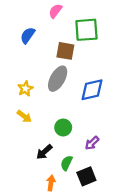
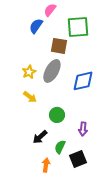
blue semicircle: (28, 35) -> (36, 26), moved
yellow star: (25, 89) -> (29, 72), moved
yellow arrow: (24, 116) -> (30, 97), moved
purple arrow: (92, 143) -> (83, 129), turned -40

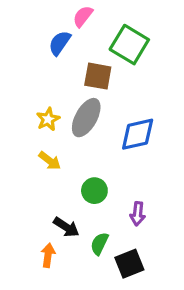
green square: (78, 27) -> (129, 45), turned 35
black arrow: (40, 137) -> (66, 227), turned -105
orange arrow: (46, 165) -> (48, 255), moved

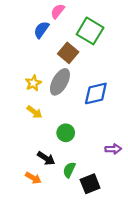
brown square: (98, 76) -> (68, 53), turned 30
purple arrow: (138, 214) -> (113, 149), moved, turned -98
orange arrow: (48, 255) -> (33, 178), turned 112

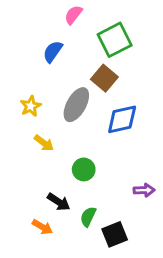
blue semicircle: (41, 30) -> (53, 52), moved
green square: (90, 31) -> (115, 40), turned 32
brown square: (68, 53) -> (104, 78), moved
yellow star: (33, 83) -> (31, 106), moved

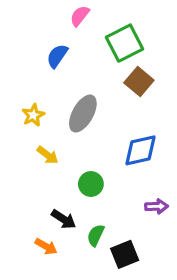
brown square: (104, 78) -> (139, 82), moved
blue diamond: (122, 119) -> (141, 150), moved

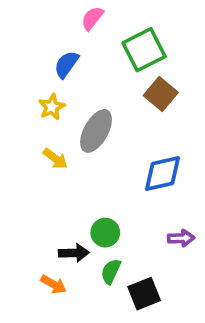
yellow star: (33, 115) -> (52, 107), moved
yellow arrow: (48, 155) -> (55, 159), moved
green circle: (91, 184) -> (105, 233), moved
black arrow: (64, 219) -> (74, 253), turned -35

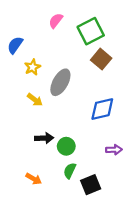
pink semicircle: (92, 18) -> (56, 21), moved
blue semicircle: (66, 64) -> (15, 45), moved
black arrow: (74, 253) -> (44, 138), moved

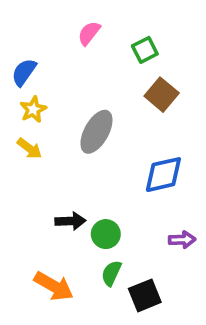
green square: (91, 31) -> (145, 50), size x0.6
yellow star: (33, 67) -> (33, 109), moved
yellow arrow: (35, 100) -> (29, 148), moved
orange arrow: (34, 179) -> (54, 286), size x1.5

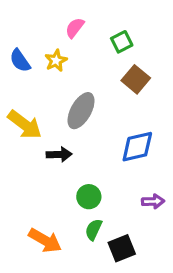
blue semicircle: (24, 72) -> (20, 61), turned -70
yellow star: (33, 109) -> (56, 61), moved
yellow arrow: (29, 148) -> (25, 125), size x1.6
black arrow: (70, 221) -> (59, 154), moved

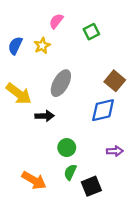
blue semicircle: (20, 61) -> (15, 46), turned 60
brown square: (136, 79) -> (115, 81), moved

